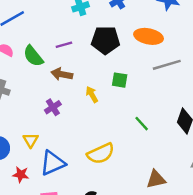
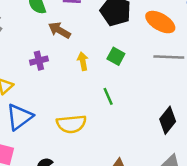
green line: (142, 124) -> (108, 96), moved
blue triangle: (53, 163) -> (19, 117), turned -32

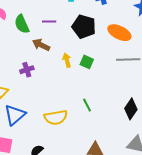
yellow arrow: (83, 61) -> (67, 60), moved
green line: (108, 96) -> (87, 105), moved

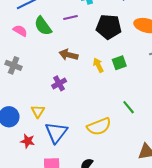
purple line: (49, 21) -> (71, 17), moved
green semicircle: (22, 24) -> (43, 26), moved
green square: (87, 62) -> (119, 63), turned -32

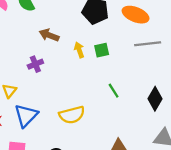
green line: (129, 107) -> (114, 91), moved

